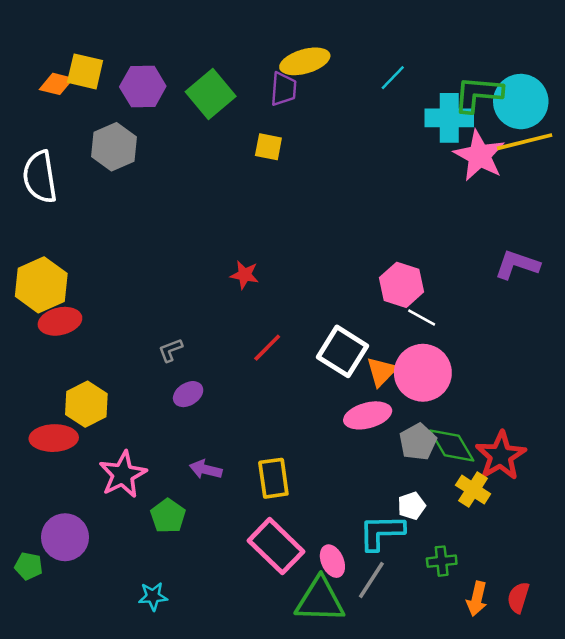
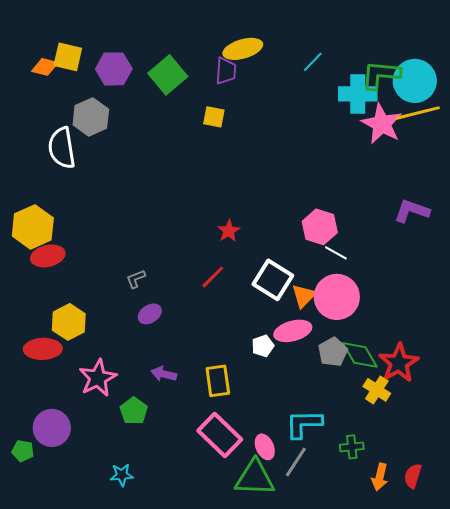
white semicircle: (40, 177) -> (62, 148), moved
red star: (245, 275) -> (229, 231), moved, turned 30
white pentagon: (412, 506) -> (263, 346), moved

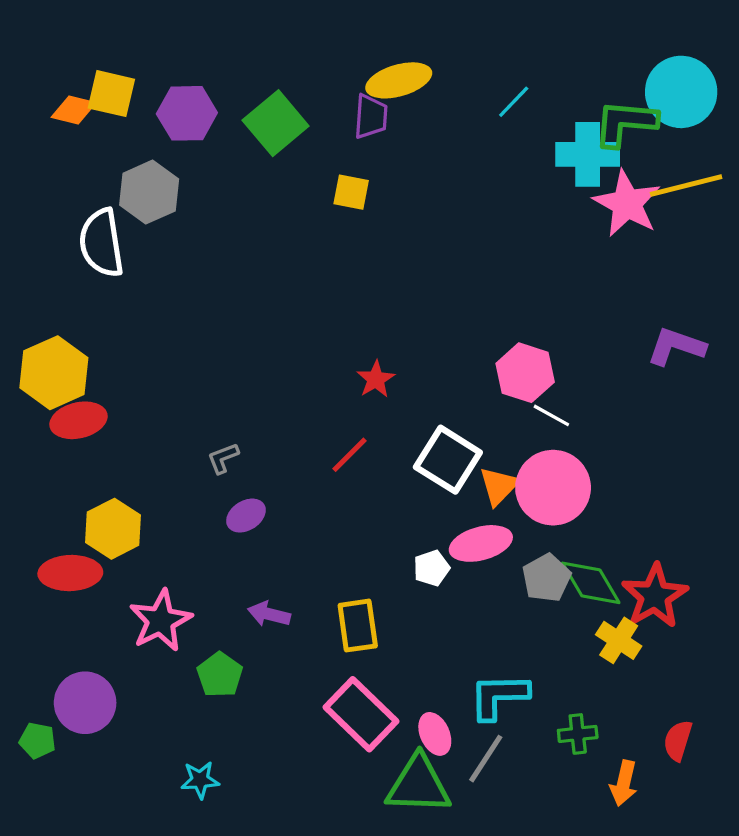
cyan circle: (415, 81) -> (681, 92), moved
red semicircle: (413, 476) -> (678, 741), moved

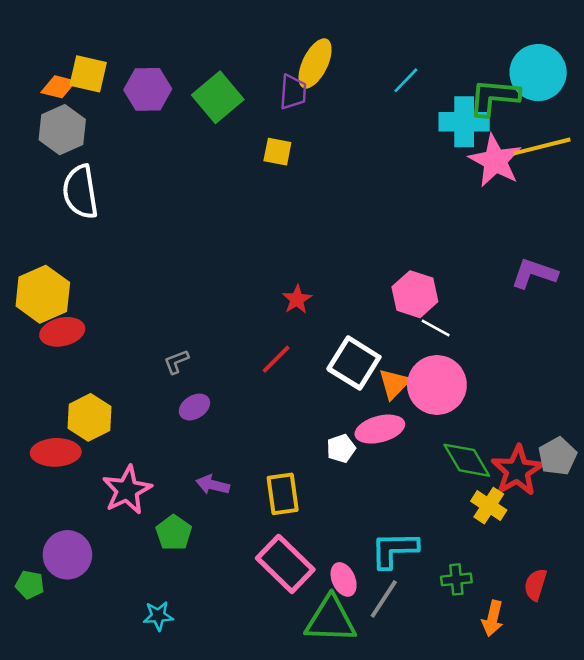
yellow ellipse: (399, 80) -> (315, 63), turned -48
gray hexagon: (149, 192) -> (62, 130), moved
gray pentagon: (546, 578) -> (557, 456), moved

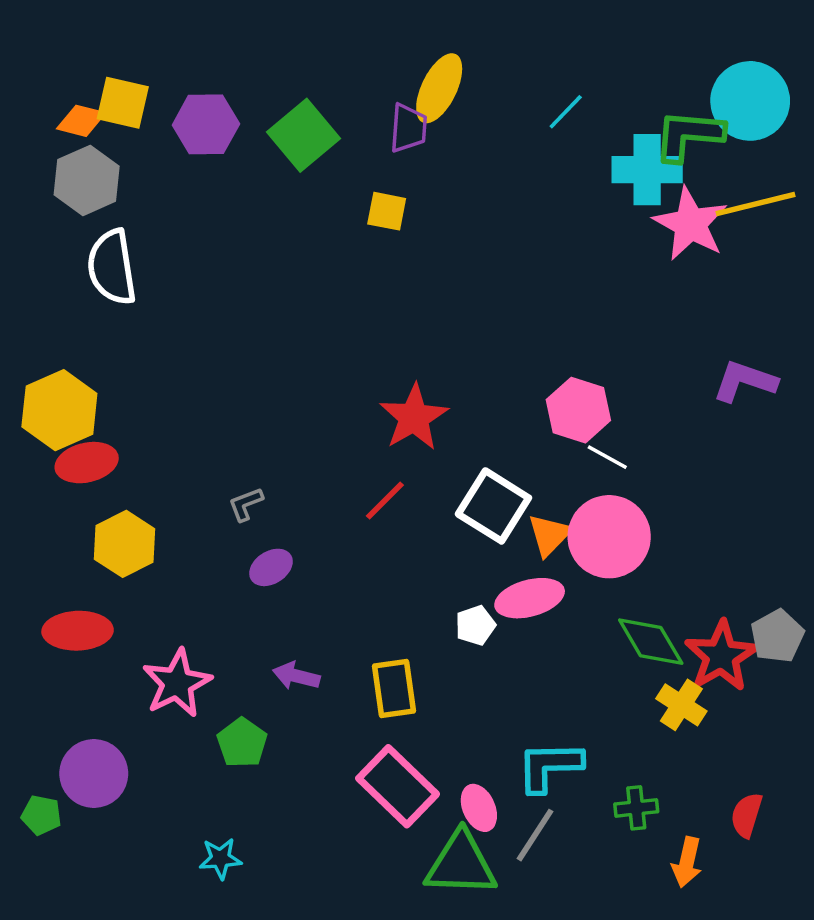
red star: (297, 299) -> (414, 417), size x1.6
yellow hexagon: (89, 417) -> (125, 544), moved

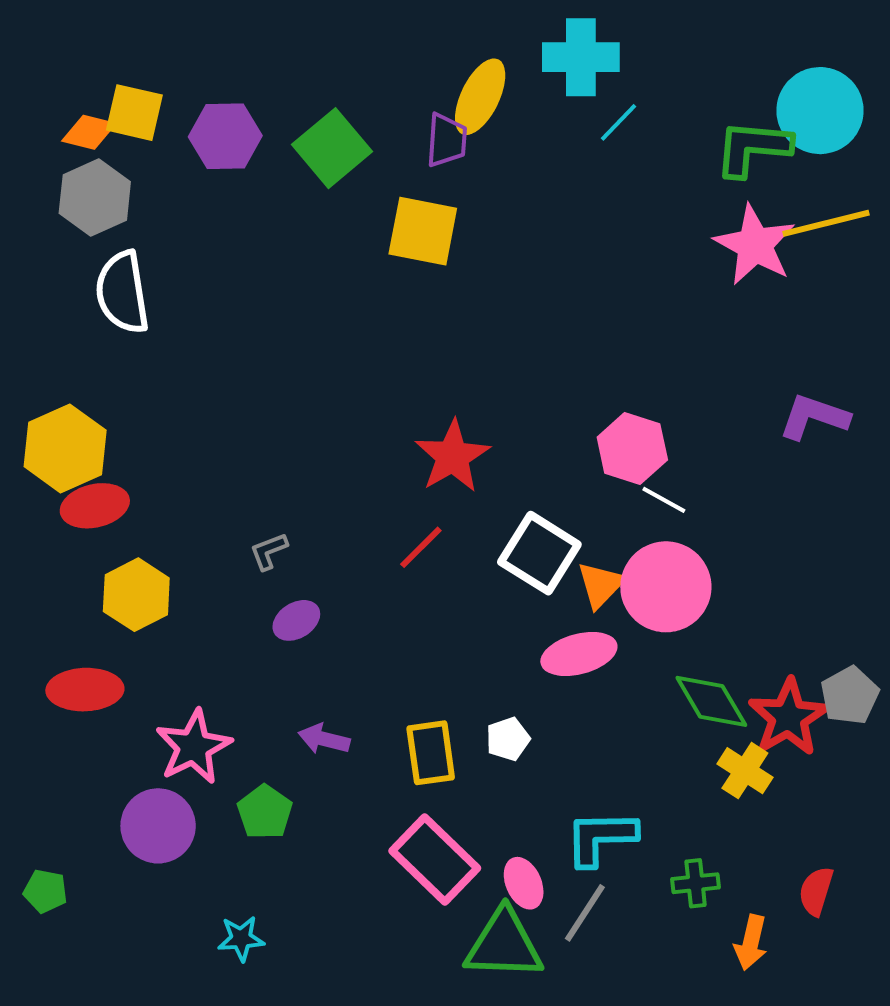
cyan cross: (647, 170) -> (581, 57), moved
yellow square: (387, 211) -> (423, 231), size x1.6
white pentagon: (475, 625) -> (508, 739), moved
purple circle: (94, 774) -> (158, 826), moved

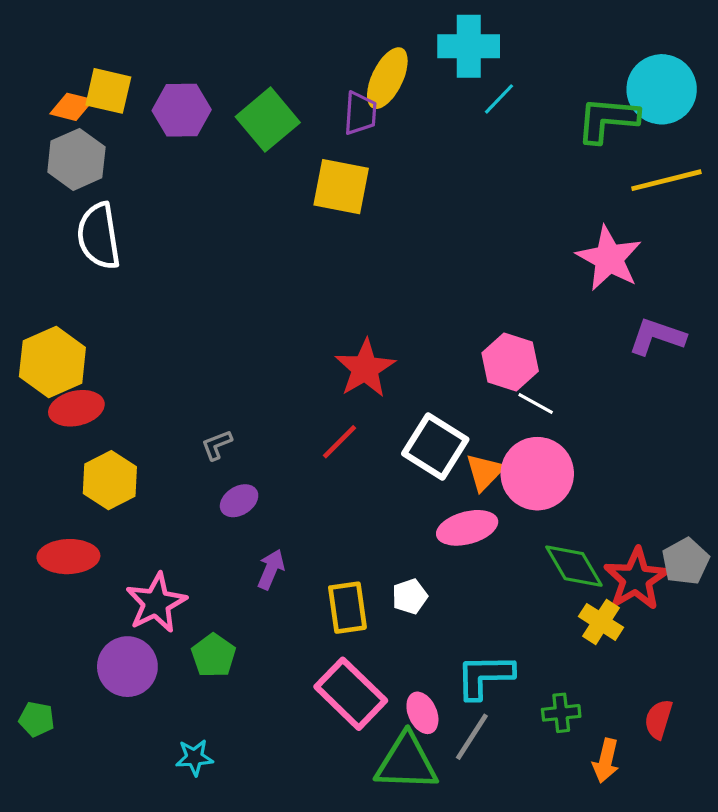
pink star: (755, 245) -> (609, 258), moved
purple arrow: (324, 739) -> (271, 569), moved, turned 99

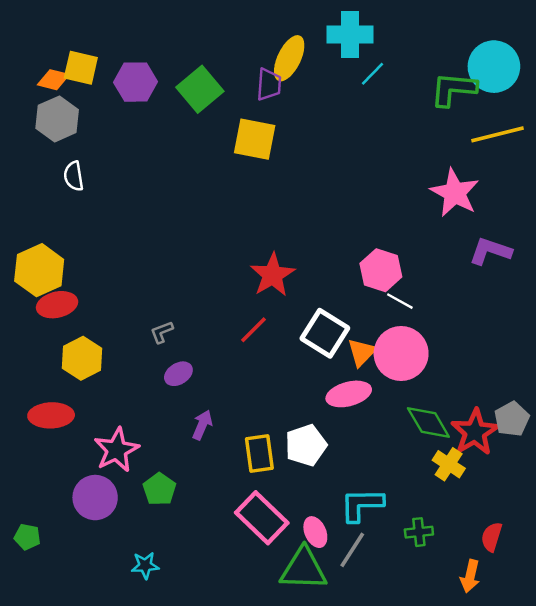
white semicircle: (99, 236) -> (74, 176), size x0.6
white pentagon: (410, 596) -> (306, 445), size x1.6
orange arrow: (606, 761) -> (470, 576), moved

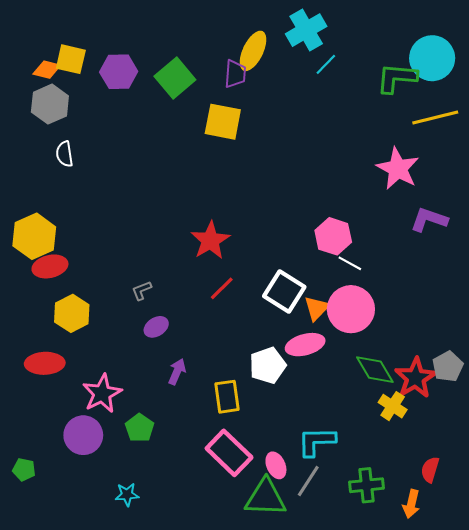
cyan cross: (350, 34) -> (306, 30), turned -30
red star: (273, 275) -> (210, 240), moved
white pentagon: (306, 445) -> (268, 365), moved
green cross: (419, 532) -> (367, 485), moved, size x1.4

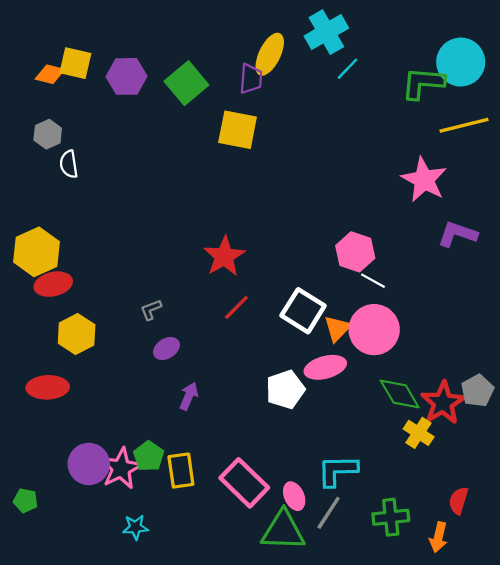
gray hexagon: (50, 104) -> (48, 134), moved, size x0.7
pink star: (102, 394) -> (121, 468), moved
yellow rectangle: (227, 397) -> (181, 471), moved

